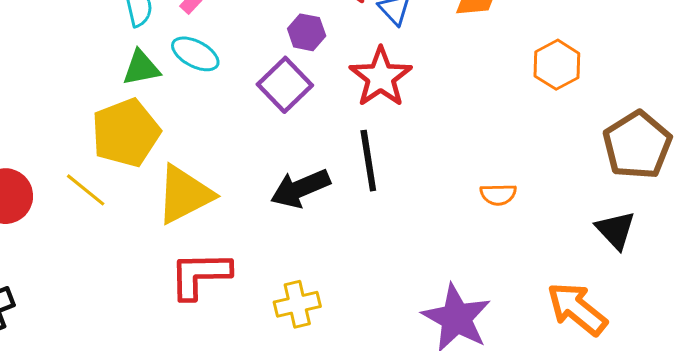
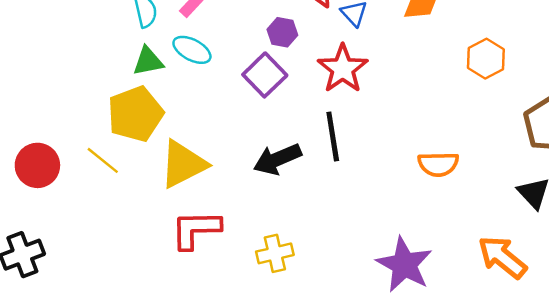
orange semicircle: (498, 195) -> (438, 164), size x1.4

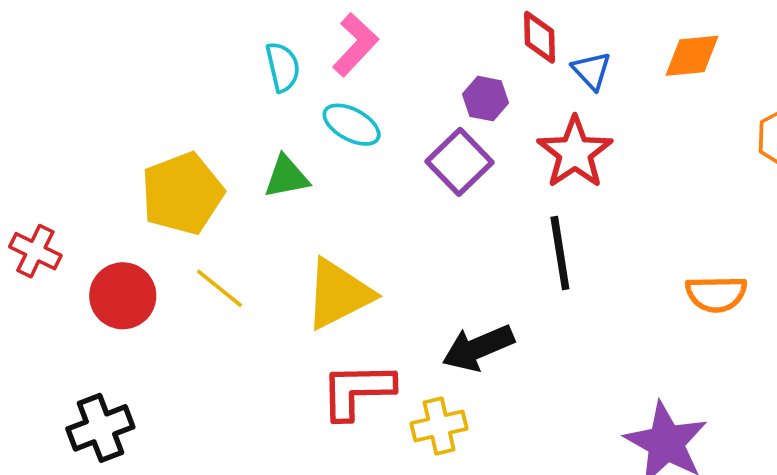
green triangle: (148, 61) -> (286, 177), moved
yellow pentagon: (135, 114) -> (182, 193), moved
black arrow: (277, 159) -> (478, 348), moved
yellow cross: (275, 253) -> (439, 426), moved

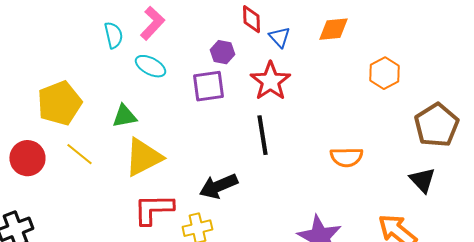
purple square: (459, 162) -> (208, 86), turned 36
green triangle: (286, 177) -> (124, 116), moved

